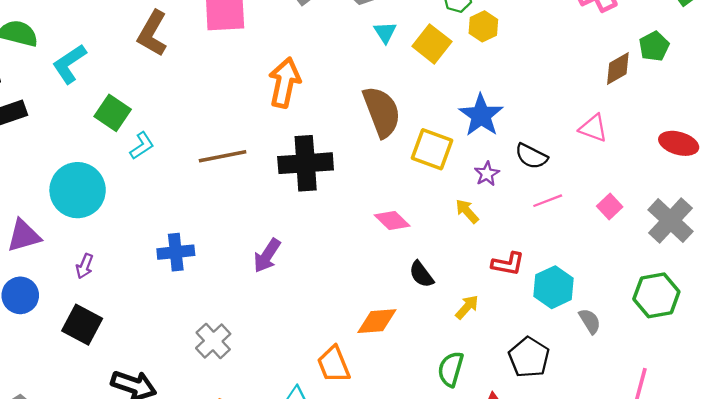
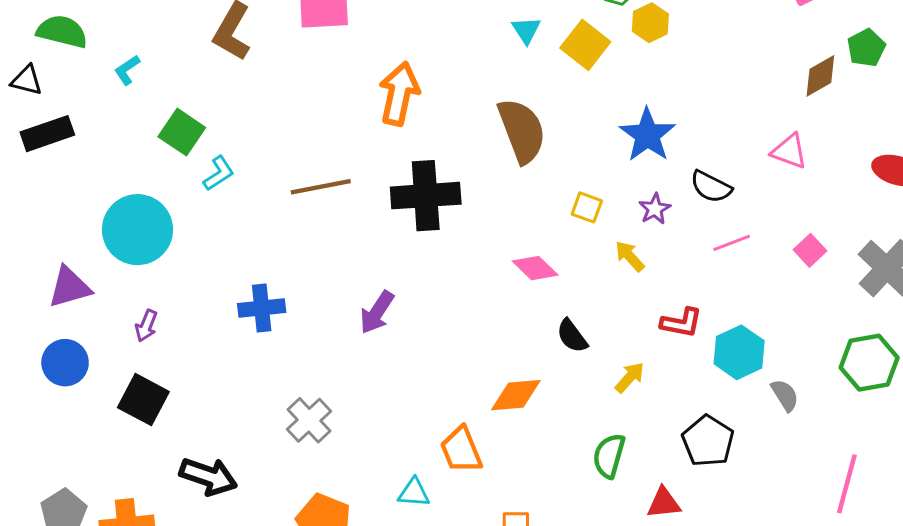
cyan L-shape: (69, 64) -> (127, 70), size x0.6
yellow square: (432, 149) -> (587, 207), moved, size x0.6

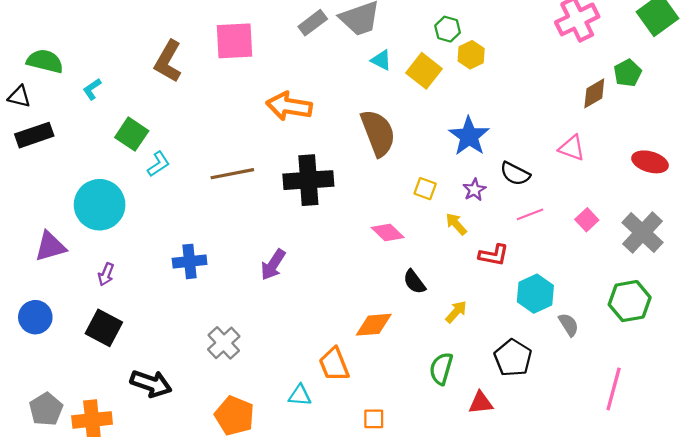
cyan triangle: (526, 30) -> (381, 60), turned -30
orange arrow: (399, 94) -> (289, 106), turned -93
red L-shape: (681, 323) -> (494, 255), moved
blue circle: (65, 363) -> (35, 317), moved

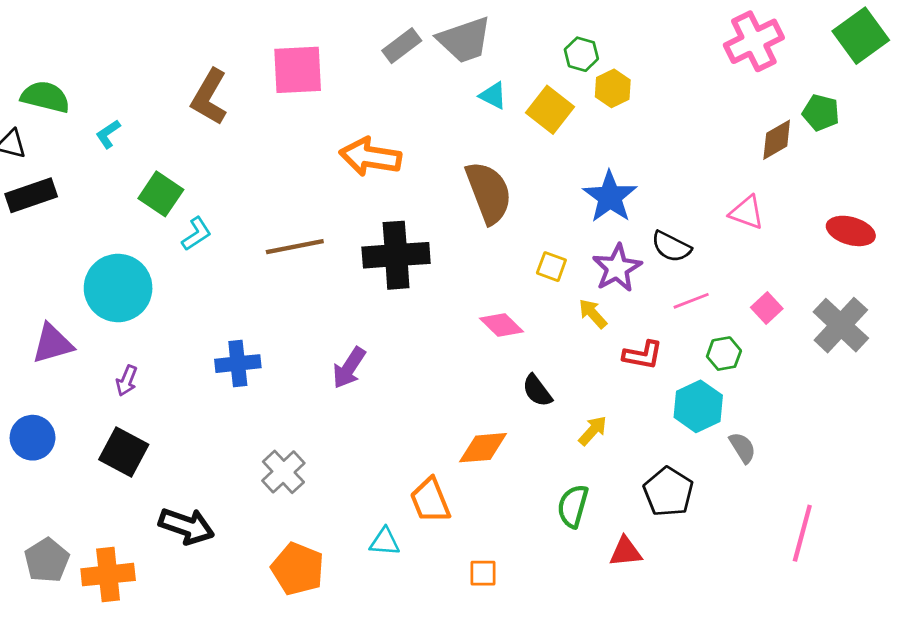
green pentagon: (628, 73) -> (821, 113), turned -30
purple star: (474, 190) -> (617, 268), size x1.6
green hexagon: (630, 301) -> (724, 354), moved, size x0.6

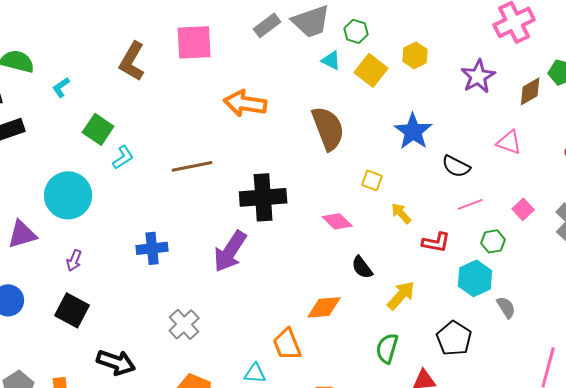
green hexagon: (581, 54) -> (356, 31), moved
black cross: (396, 255) -> (263, 197), moved
purple star: (617, 268) -> (478, 76), moved
purple arrow: (349, 368) -> (230, 251), size x1.4
yellow arrow: (593, 431) -> (401, 295), size x1.4

